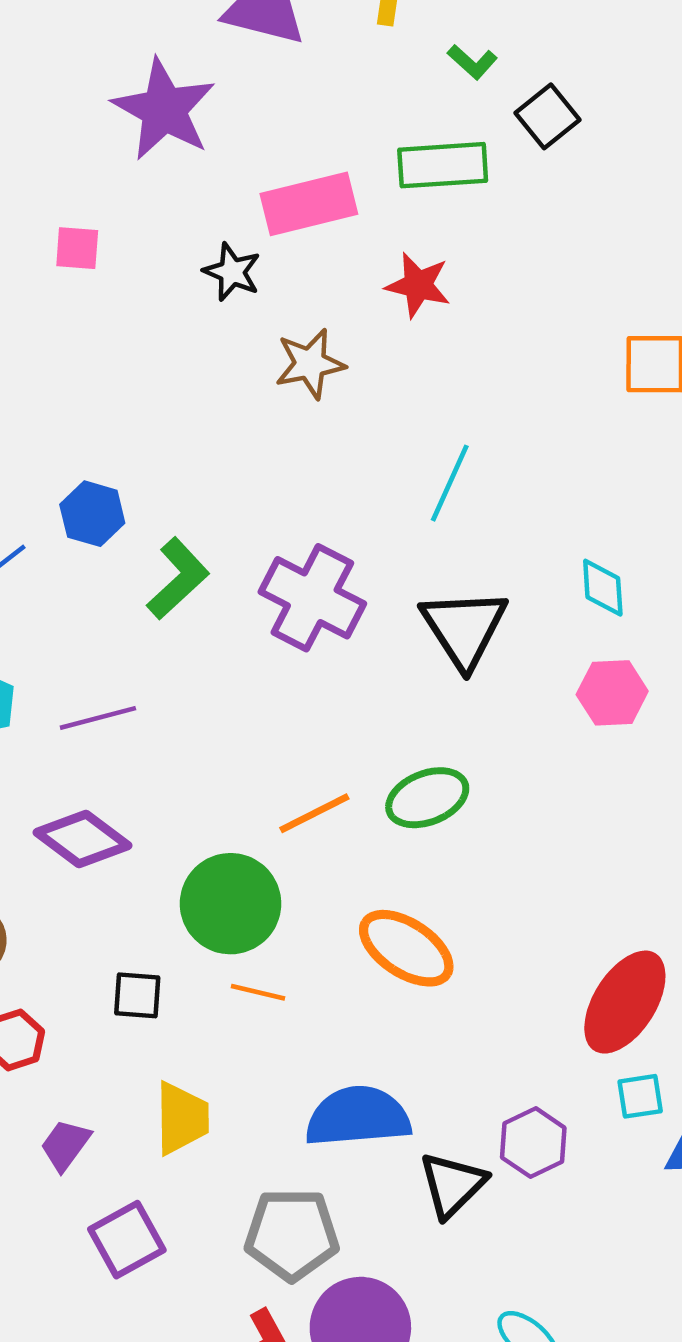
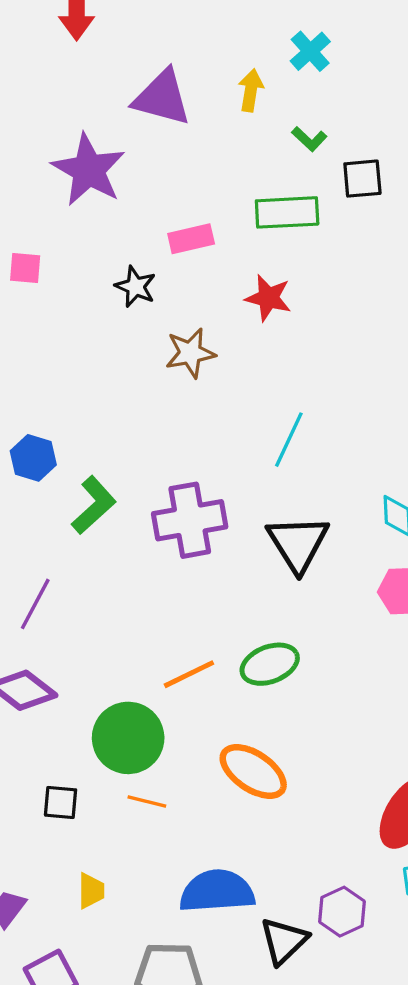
black square: (548, 116) -> (362, 179), turned 33
pink rectangle: (309, 204) -> (191, 239), size x0.7
purple cross: (312, 598) -> (190, 520), turned -38
purple line: (98, 718) -> (35, 604), turned -48
yellow trapezoid: (182, 1118) -> (91, 891), size x0.7

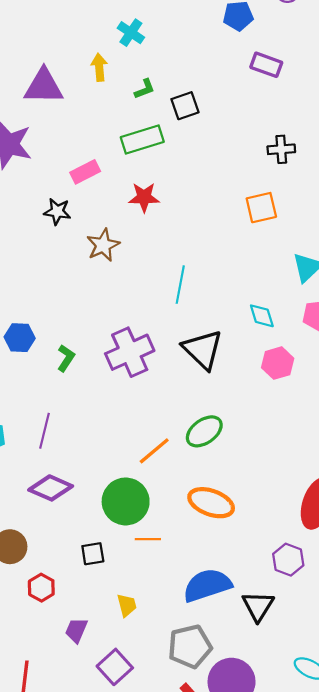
green L-shape: (309, 139) -> (145, 89), turned -50
green L-shape: (94, 505) -> (66, 358), size x0.7
purple hexagon: (342, 912) -> (288, 560), moved

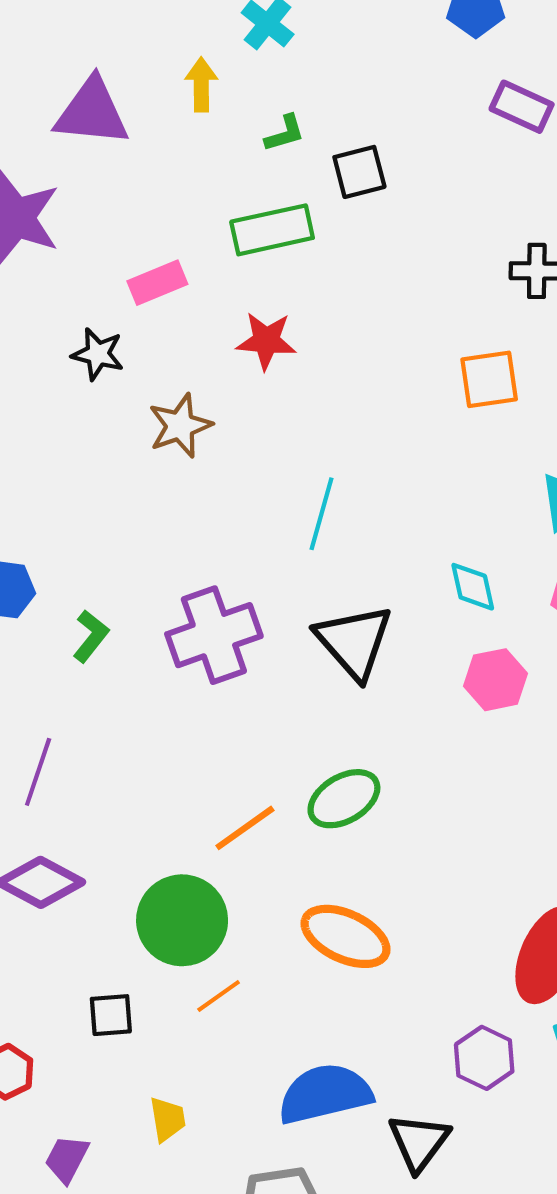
orange line: (148, 539) -> (219, 996), turned -40

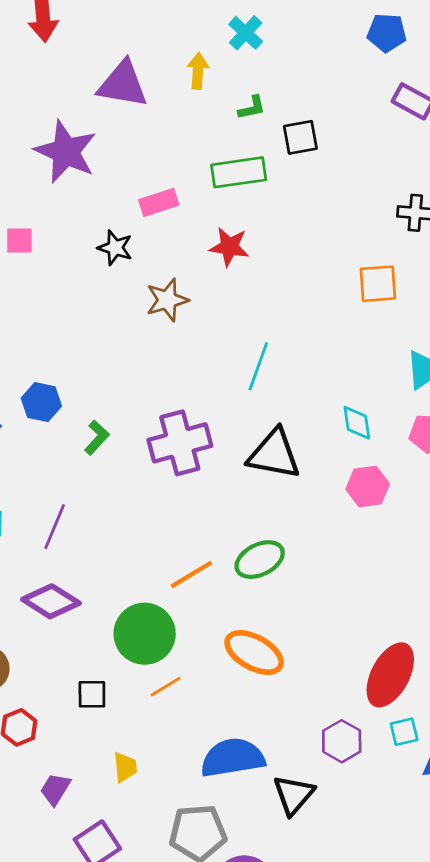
black triangle: (354, 642) -> (274, 454), turned -42

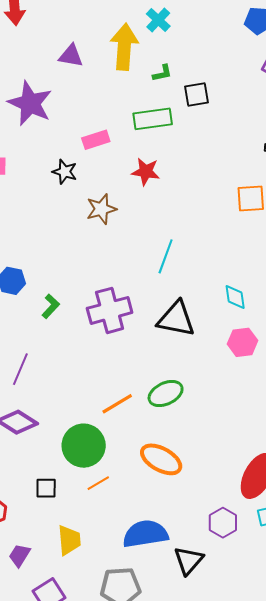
yellow arrow: (198, 71) -> (124, 47), size x1.8
purple triangle: (123, 84) -> (71, 56), size x0.7
yellow trapezoid: (125, 767) -> (69, 540), size x1.4

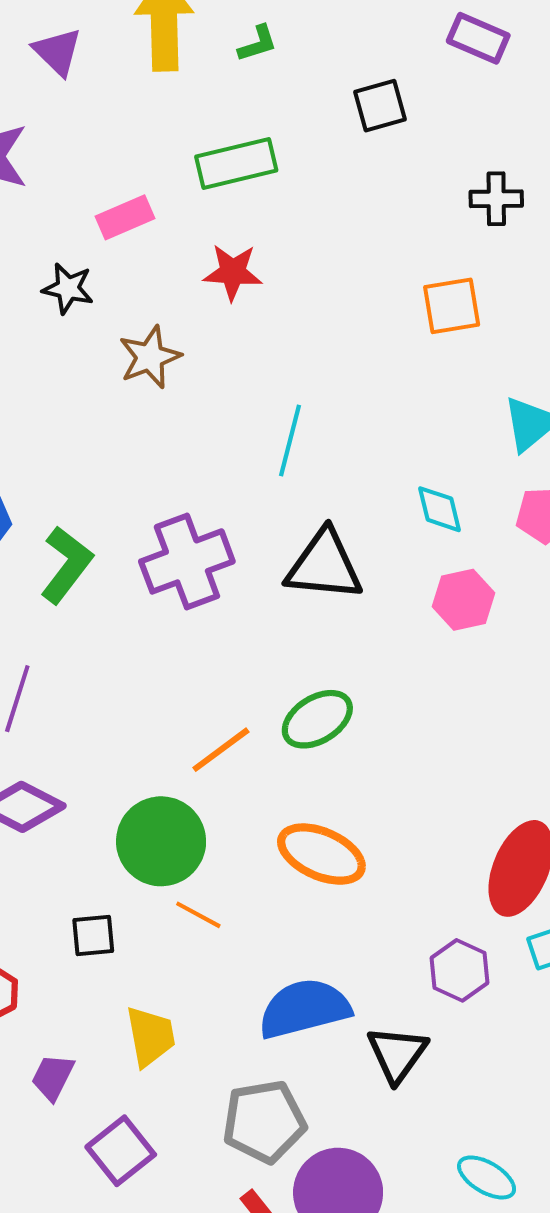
purple triangle: (71, 56) -> (58, 52), turned 40
green L-shape: (162, 73) -> (258, 44), moved
black square: (197, 94) -> (380, 106), moved
green L-shape: (51, 306) -> (66, 565), size x1.5
orange line: (98, 483) -> (198, 915), turned 65

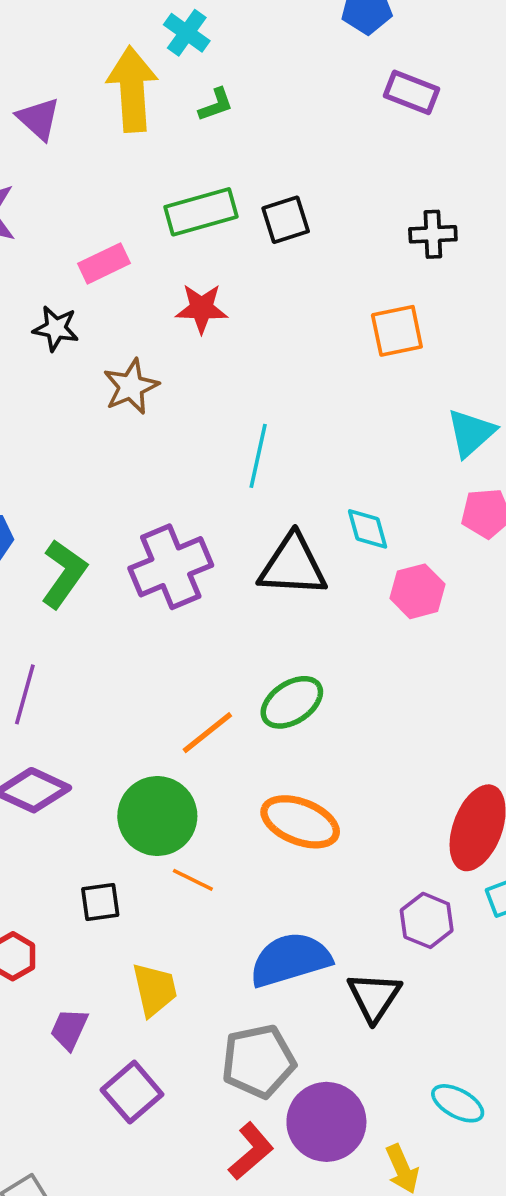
black square: (380, 106) -> (286, 220), moved
cyan diamond: (439, 509) -> (368, 529), moved

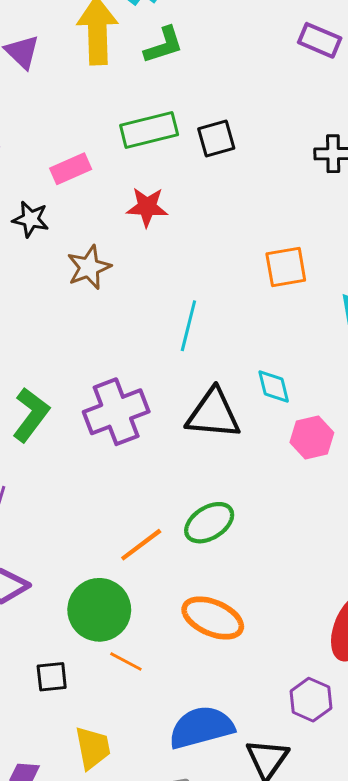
green L-shape: (216, 105) -> (164, 45), size x1.4
orange square: (397, 331) -> (286, 267), moved

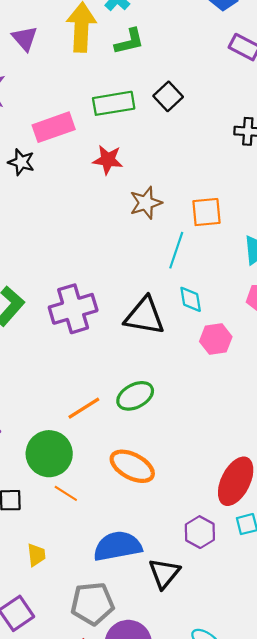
black square: (216, 139) -> (168, 96), moved, turned -32
pink rectangle: (71, 169) -> (54, 127), size x1.4
brown star: (89, 267) -> (146, 203), moved
cyan line: (188, 326) -> (176, 250), moved
yellow trapezoid: (93, 748) -> (36, 555), size x0.7

